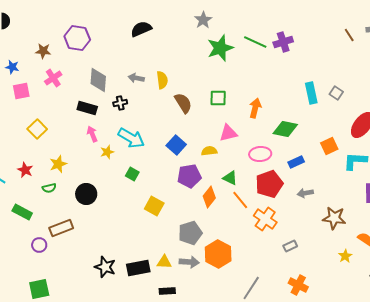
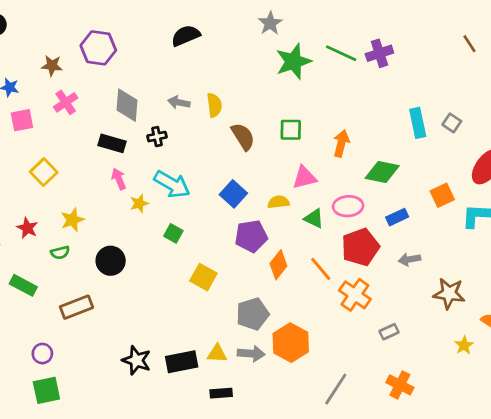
green triangle: (230, 178) -> (314, 218), moved
purple circle: (39, 245) -> (42, 354), moved

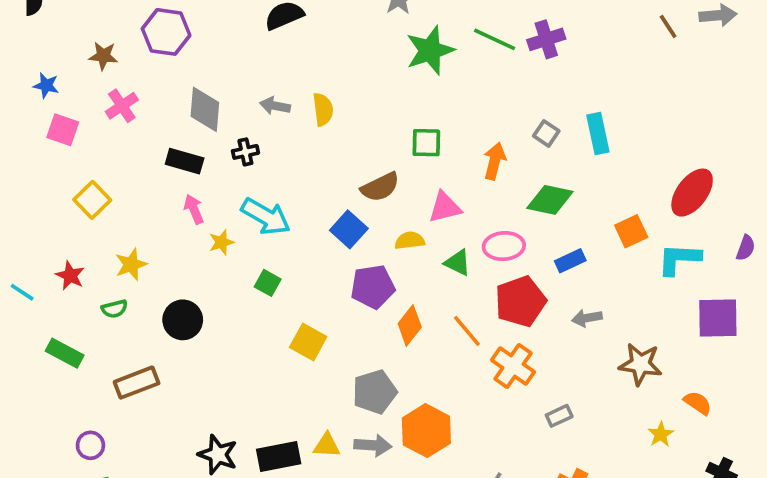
pink square: (22, 120) -> (63, 130), turned 30
gray square: (452, 123) -> (546, 133), moved
brown semicircle: (243, 137) -> (380, 187), moved, turned 96

